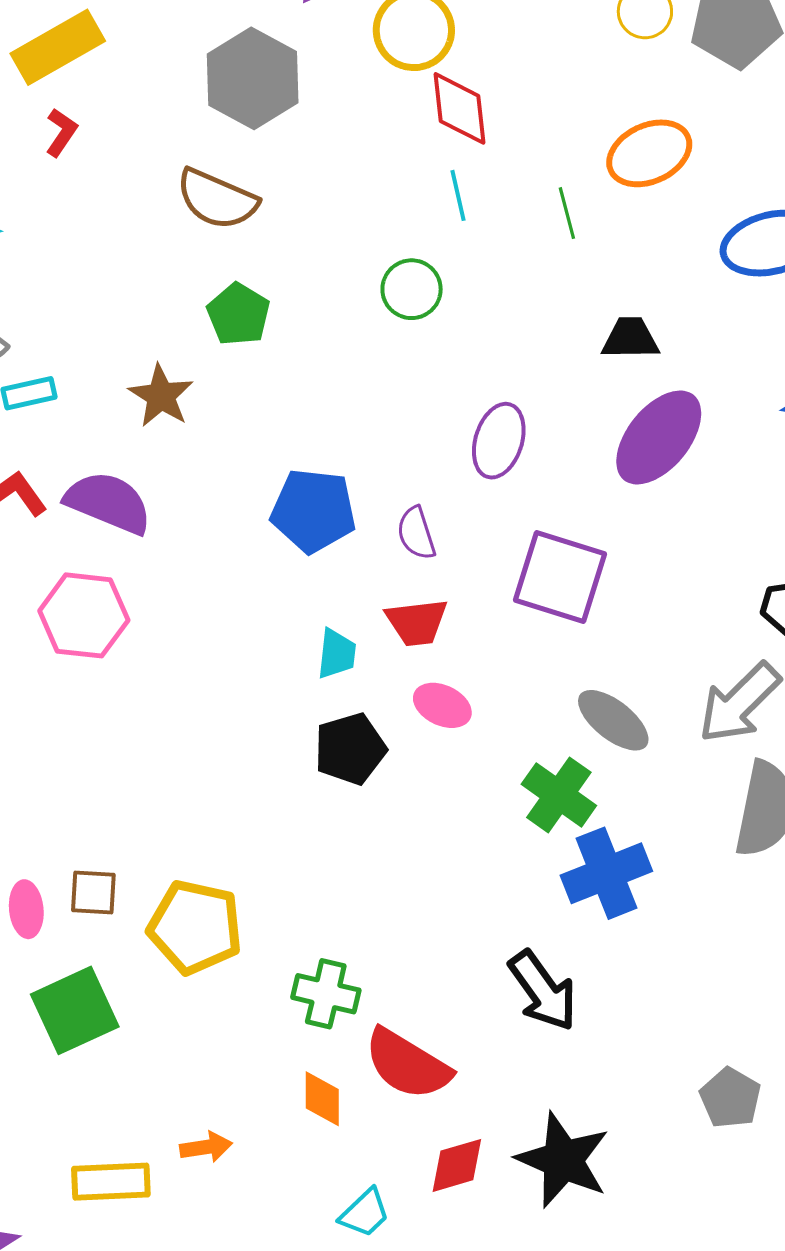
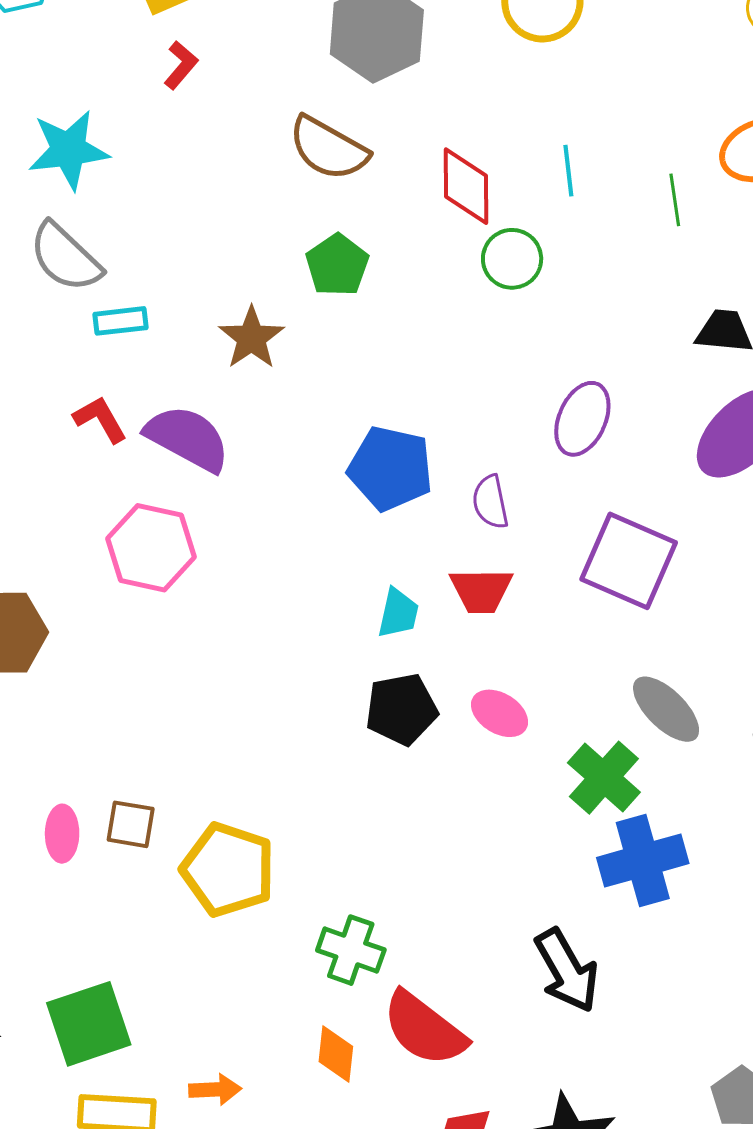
red diamond: (459, 108) -> (466, 186), moved
pink ellipse: (442, 705) -> (500, 713), moved
green square: (75, 1010) -> (89, 1024), moved

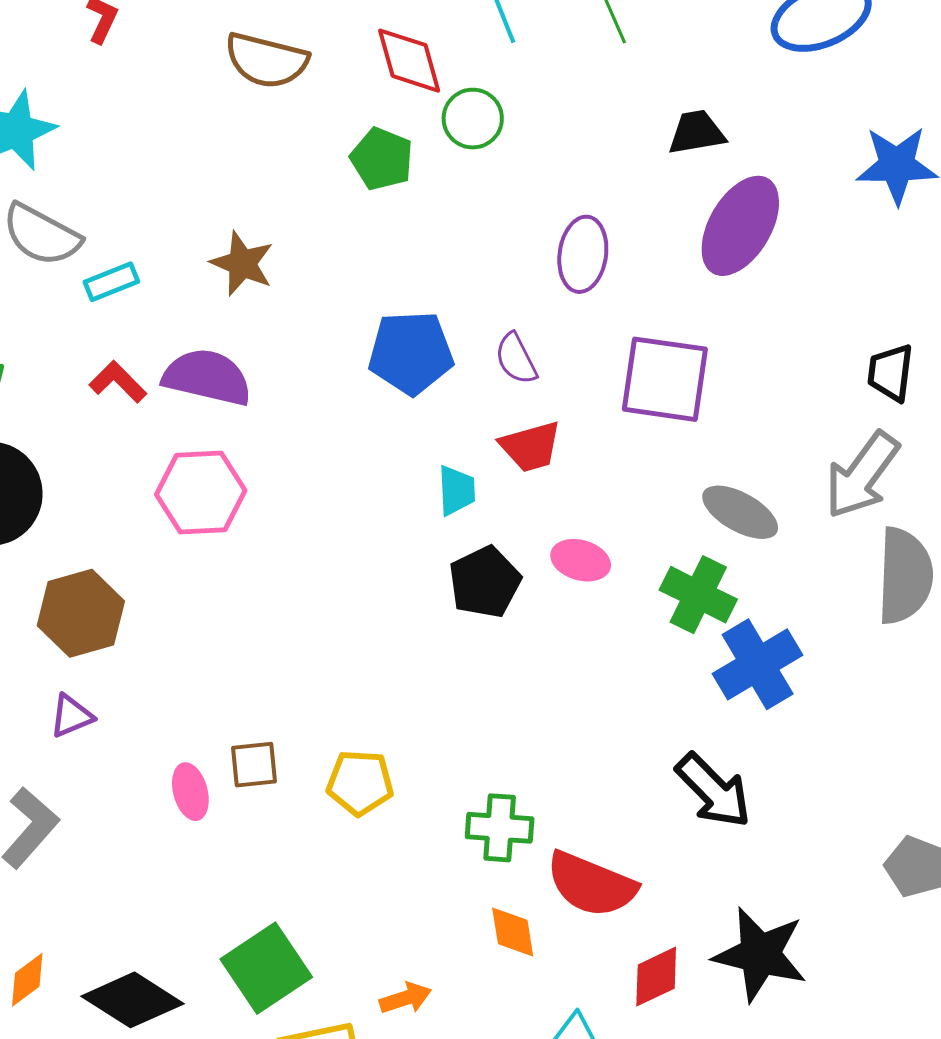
green pentagon: (337, 265) -> (382, 159), moved
yellow pentagon: (228, 870) -> (360, 783), size x0.7

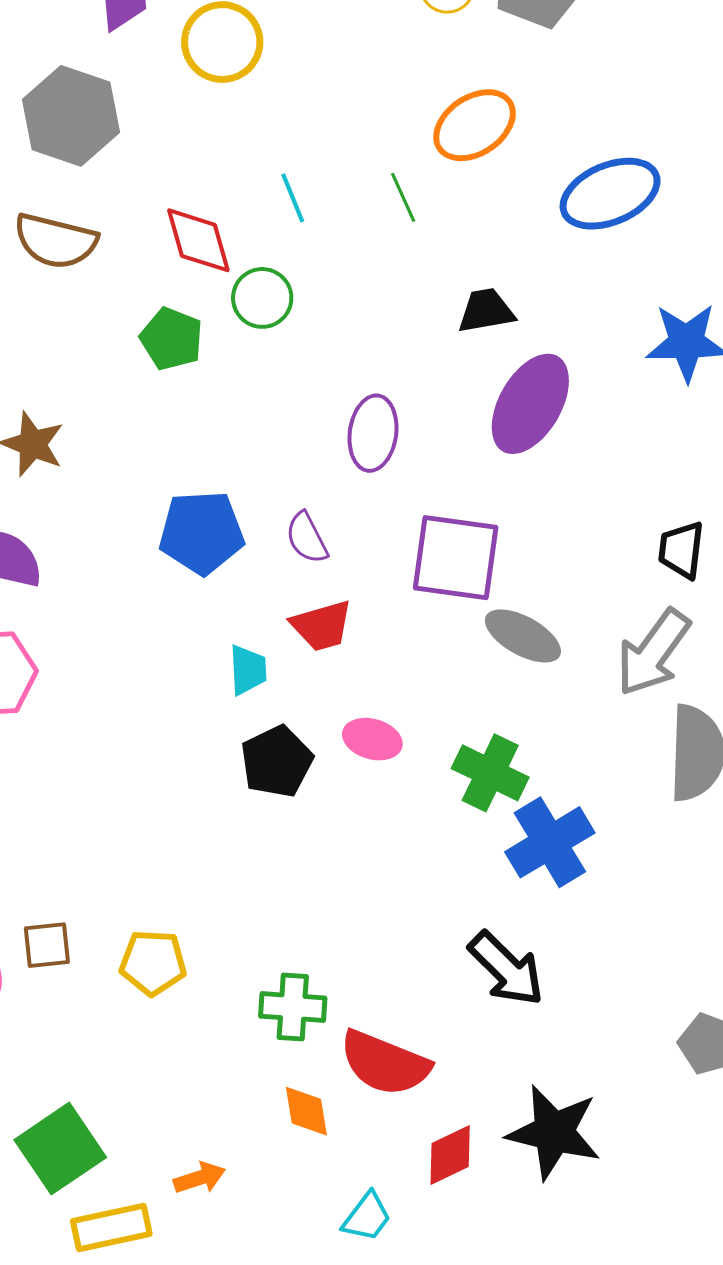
gray ellipse: (740, 512) -> (523, 636), moved

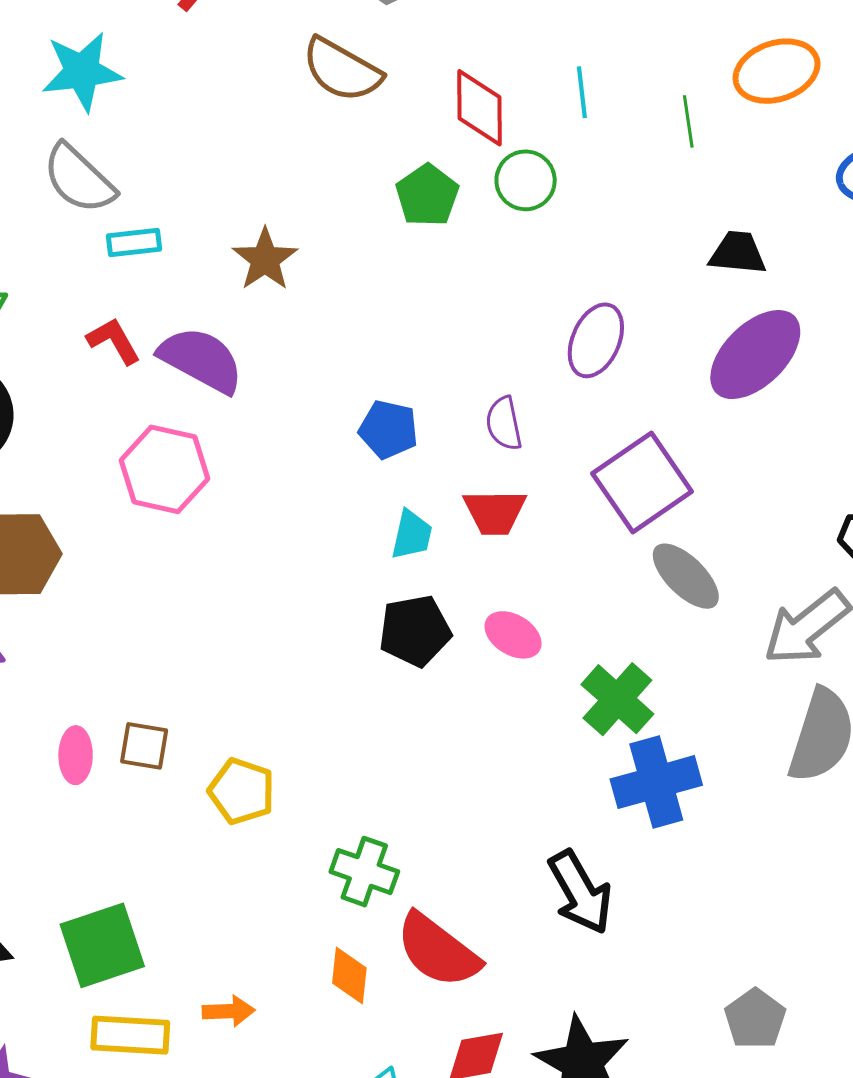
blue pentagon: (202, 532) -> (388, 429), moved, size x0.7
purple square: (456, 558) -> (642, 483), turned 32

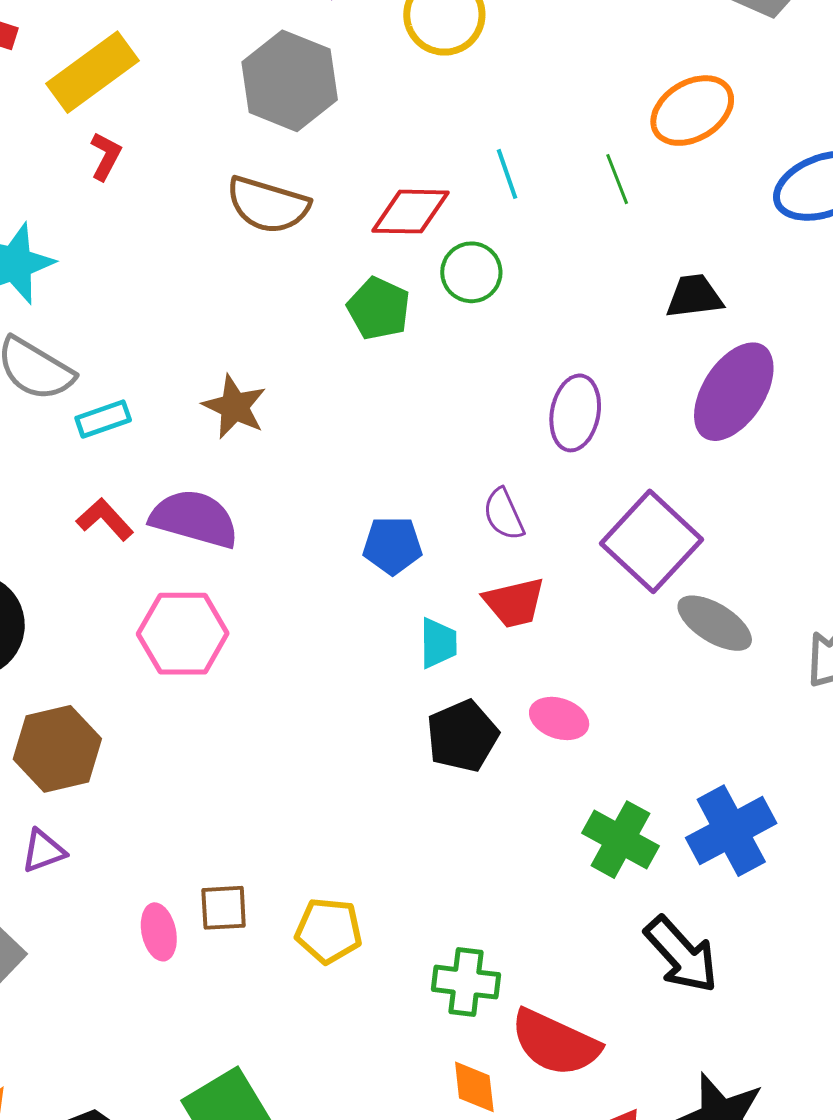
red diamond: (479, 108) -> (410, 212), turned -76
green cross: (617, 699) -> (621, 840), moved

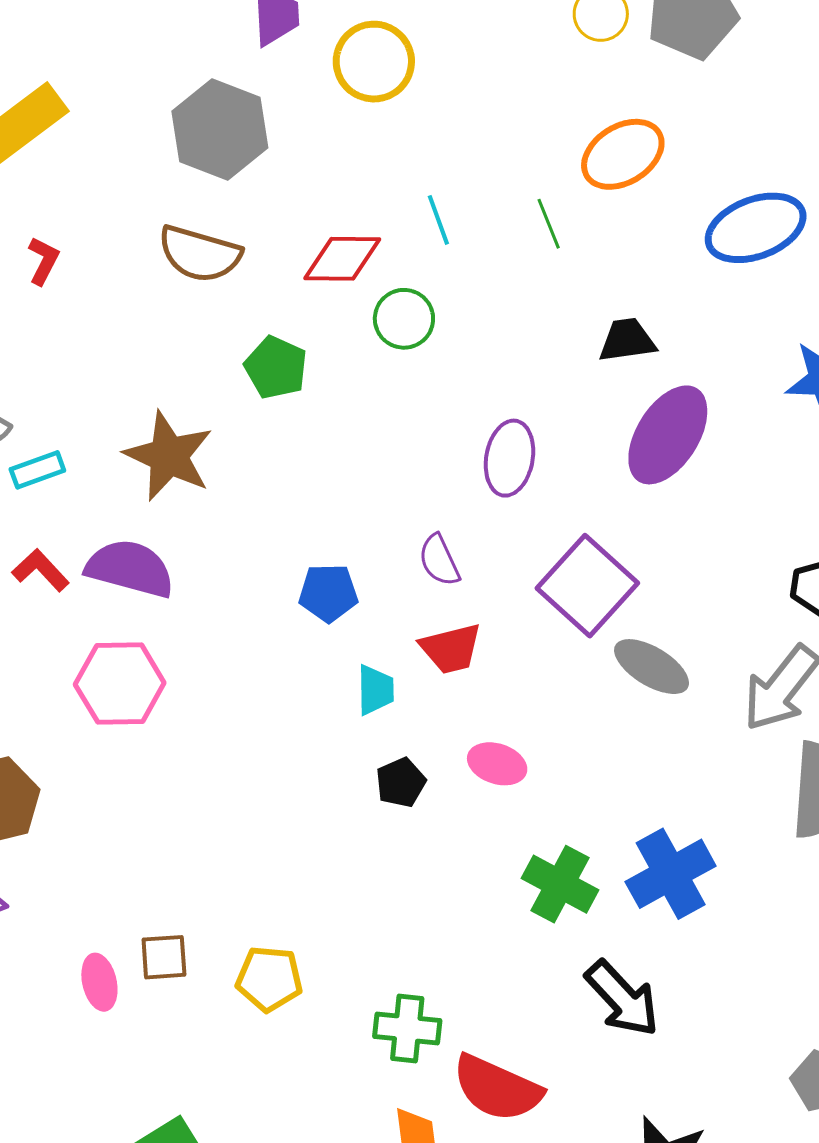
red L-shape: (106, 156) -> (43, 261), moved
green pentagon: (379, 309) -> (276, 368), moved
brown star: (234, 407) -> (169, 456), size x1.4
black pentagon: (462, 736) -> (401, 783), size x0.7

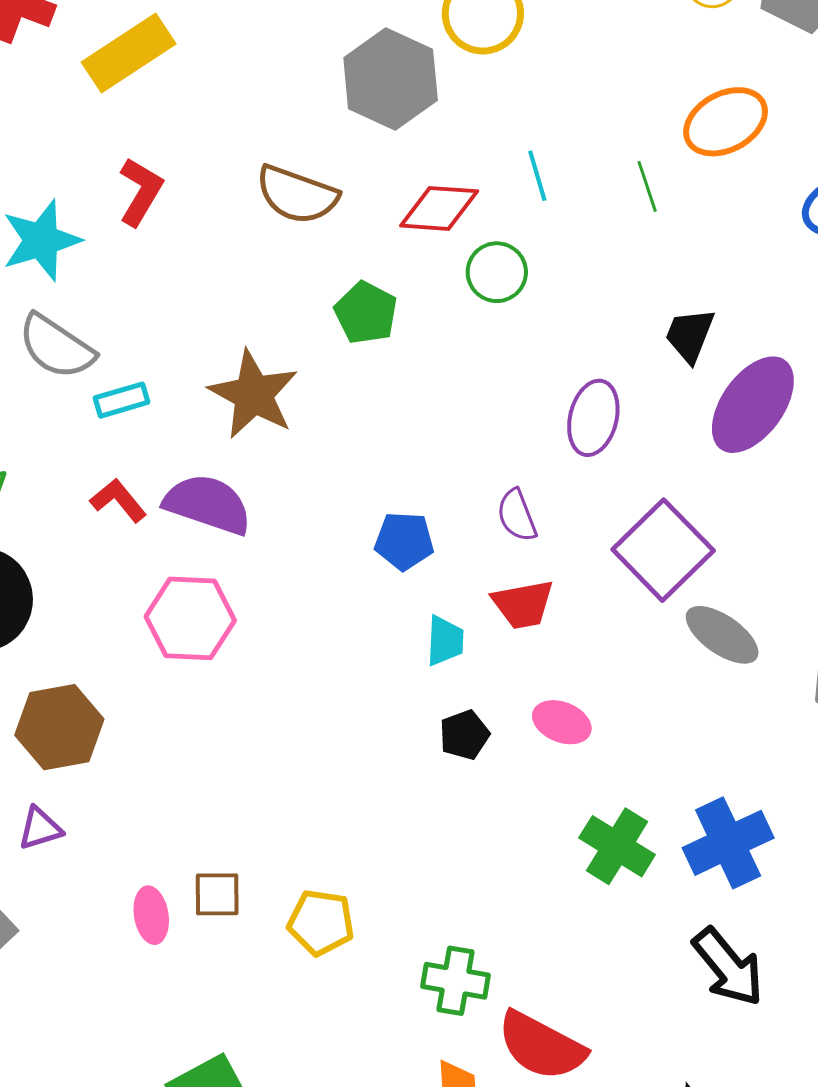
gray hexagon: (220, 130) -> (391, 79), moved
red L-shape: (43, 261) -> (141, 192), size x1.4
black trapezoid: (627, 340) -> (690, 335), moved, turned -64
black arrow: (622, 998) -> (728, 967), moved

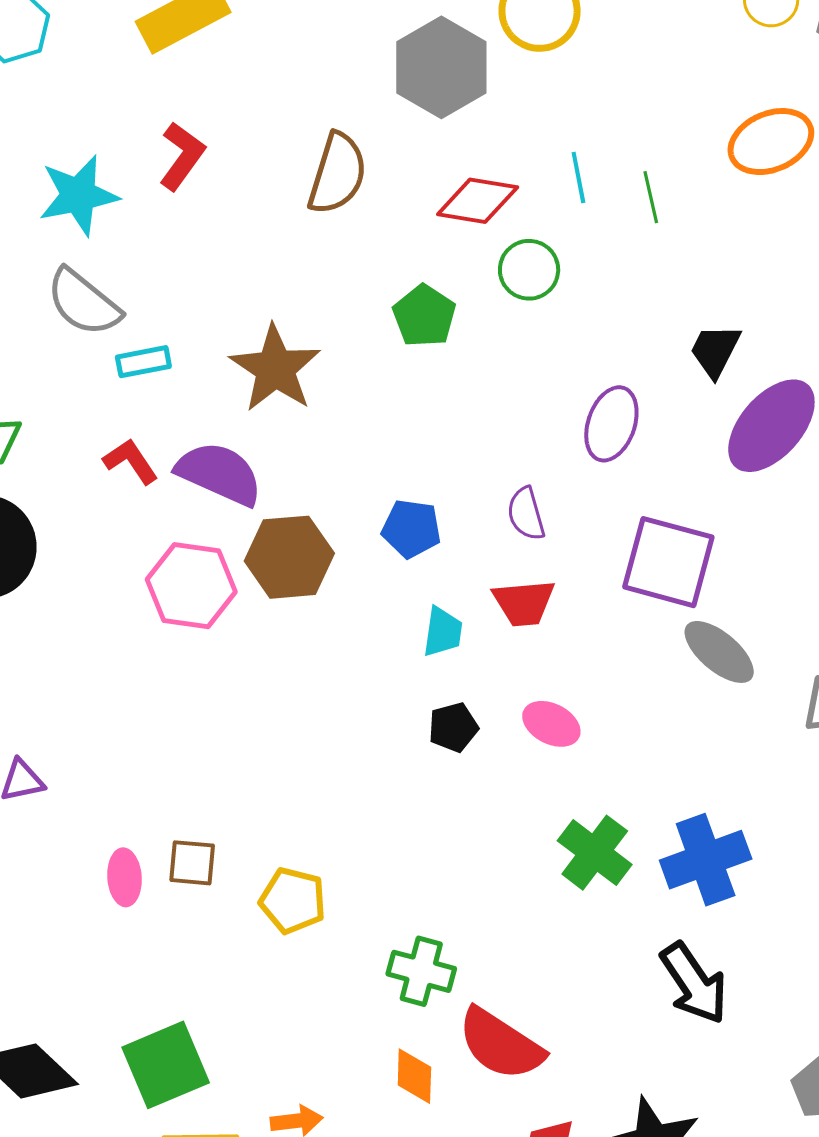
green line: (647, 186) -> (651, 197), moved
brown semicircle: (297, 195) -> (337, 174), turned -98
green pentagon: (366, 313) -> (424, 316), moved
purple square: (663, 550) -> (668, 562), turned -36
brown hexagon: (59, 727) -> (289, 557), moved

